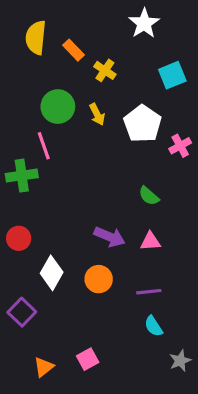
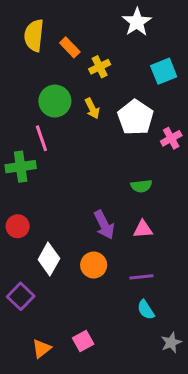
yellow cross: (105, 70) -> (100, 67), turned 30
green semicircle: (149, 196) -> (141, 186), turned -48
purple arrow: (110, 237) -> (104, 225), turned 40

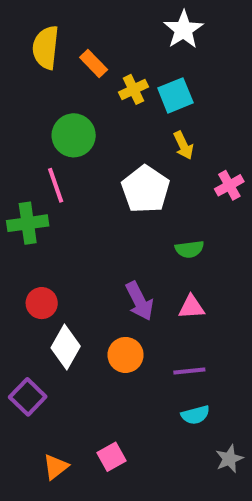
cyan square: (164, 71) -> (175, 95), moved
yellow arrow: (92, 108) -> (183, 145), moved
white pentagon: (135, 117) -> (145, 189), moved
red circle: (18, 226) -> (42, 303), moved
cyan semicircle: (146, 310) -> (195, 415), turned -72

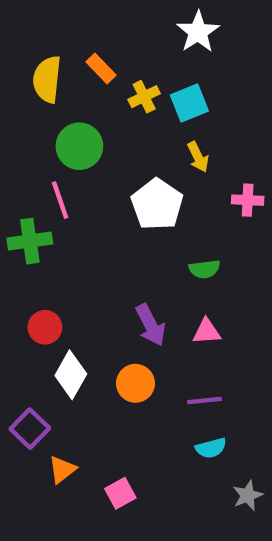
yellow semicircle: (46, 48) -> (47, 79), moved
pink cross: (229, 185) -> (248, 200), turned 32
orange triangle: (56, 467) -> (62, 470), moved

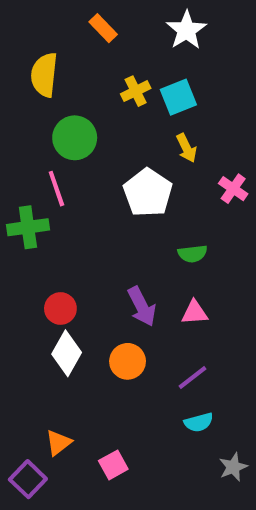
orange rectangle: (101, 69) -> (103, 28), moved
pink cross: (248, 200) -> (233, 189), turned 32
red circle: (45, 327) -> (60, 309), moved
purple line: (204, 401) -> (193, 378), turned -32
purple square: (30, 429) -> (28, 479), moved

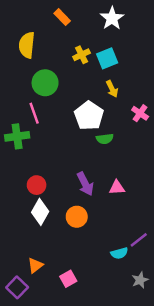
green semicircle: (193, 254) -> (105, 139), moved
purple line: (193, 378) -> (139, 240), moved

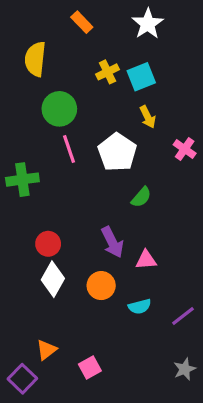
pink line: (34, 113) -> (69, 149), moved
green semicircle: (105, 139) -> (141, 197), moved, turned -42
pink triangle: (117, 187) -> (146, 260), moved
cyan semicircle: (119, 253) -> (140, 306), moved

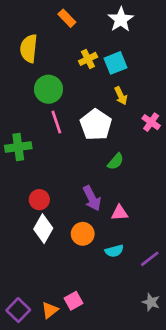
orange triangle: (47, 350) -> (50, 310), moved
gray star: (185, 369) -> (151, 302), turned -30

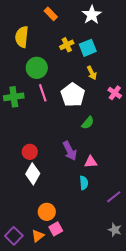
green cross: (18, 147) -> (14, 97), moved
orange circle: (83, 234) -> (47, 212), moved
cyan semicircle: (114, 251) -> (84, 183), moved, turned -80

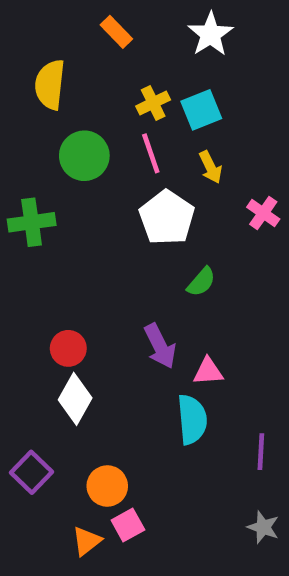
pink line: (43, 93) -> (151, 153), moved
cyan semicircle: (84, 183) -> (192, 419), size x1.5
purple line: (114, 197) -> (261, 452), turned -49
purple square: (14, 236) -> (32, 472), moved

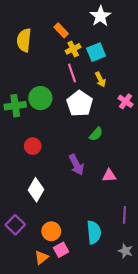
orange rectangle: (116, 32) -> (61, 30), moved
green circle: (84, 156) -> (40, 98), moved
red circle: (68, 348) -> (33, 146), moved
pink triangle: (208, 371) -> (109, 176), moved
cyan semicircle: (192, 419) -> (94, 232), moved

